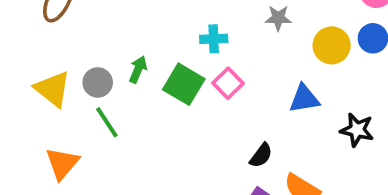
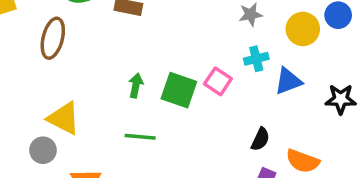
cyan cross: (214, 39) -> (256, 59), moved
gray circle: (98, 82) -> (43, 150), moved
green line: (107, 122) -> (140, 137), moved, turned -40

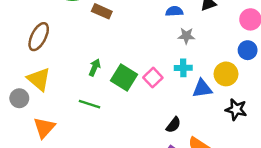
yellow circle: (303, 29) -> (226, 74), moved
brown ellipse: (53, 38) -> (39, 37), moved

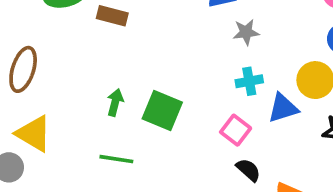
pink square: (153, 78) -> (236, 130), moved
black semicircle: (173, 125) -> (248, 170), turned -77

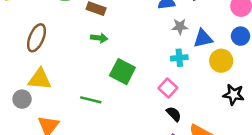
green arrow: (115, 102) -> (99, 38), moved, turned 77
blue triangle: (283, 108) -> (203, 38), moved
yellow triangle: (34, 134) -> (40, 79), turned -30

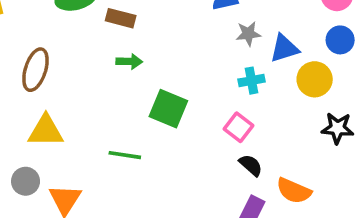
gray circle: (22, 99) -> (26, 181), moved

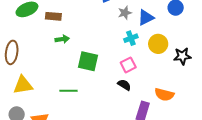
yellow circle: (315, 79) -> (158, 44), moved
pink square: (238, 127) -> (128, 65), turned 35
black semicircle: (251, 165) -> (124, 85), moved

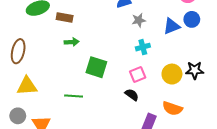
blue triangle: (146, 18) -> (171, 26), moved
yellow circle: (158, 44) -> (172, 74), moved

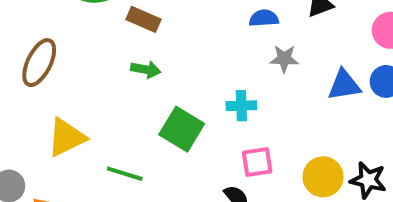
cyan cross: (143, 47) -> (241, 106), moved
yellow triangle: (27, 86) -> (66, 137), moved, turned -35

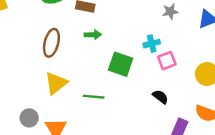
brown ellipse: (39, 63) -> (51, 43), moved
pink square: (257, 162) -> (167, 61), moved

